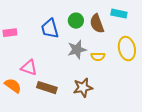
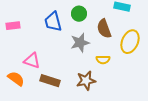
brown semicircle: (97, 24) -> (104, 29), moved
yellow ellipse: (127, 49) -> (130, 42), turned 35
yellow semicircle: (98, 57) -> (103, 60), moved

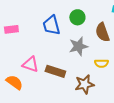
brown rectangle: (50, 81) -> (55, 71), moved

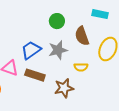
blue trapezoid: (51, 25) -> (31, 50), moved, turned 70

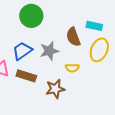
cyan rectangle: (100, 14) -> (94, 26), moved
green circle: (57, 21) -> (31, 16), moved, size x1.5

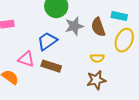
gray star: (49, 51) -> (74, 26), moved
brown star: (55, 89) -> (96, 80), moved

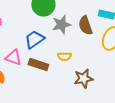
yellow semicircle: (97, 58) -> (64, 56), moved

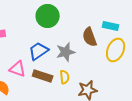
gray star: (61, 24) -> (66, 52), moved
yellow semicircle: (64, 56) -> (65, 77), moved, turned -96

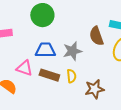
green circle: (48, 16) -> (42, 15), moved
blue trapezoid: (39, 51) -> (45, 50), turned 35

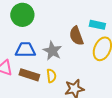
gray star: (72, 51) -> (52, 51), turned -30

